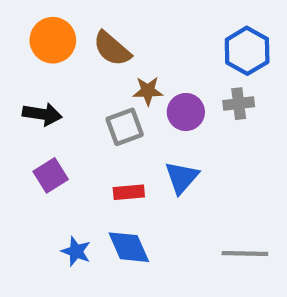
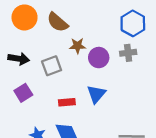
gray square: (125, 127) -> (52, 66), moved

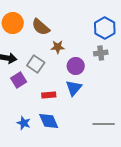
purple circle: (99, 58) -> (76, 66), moved
gray square: (52, 66) -> (36, 64), turned -36
purple square: (23, 93) -> (19, 80), moved

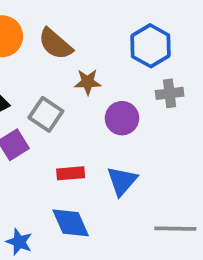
blue hexagon: (105, 28) -> (151, 46), moved
blue triangle: (74, 88) -> (122, 181), moved
blue star: (24, 123) -> (19, 242), moved

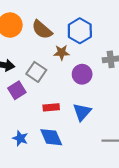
blue hexagon: (151, 46) -> (80, 31), moved
blue star: (19, 242) -> (20, 138), moved

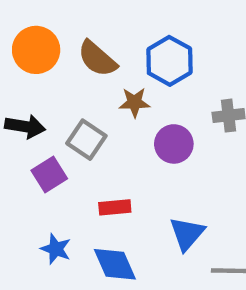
blue triangle: (82, 112) -> (187, 234), moved
blue star: (20, 138) -> (56, 249), moved

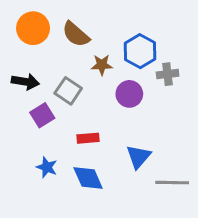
blue hexagon: (169, 61) -> (140, 51), moved

